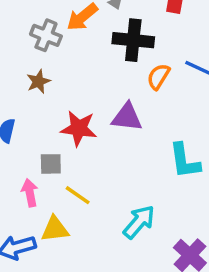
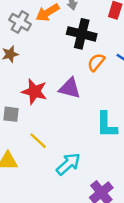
yellow line: (78, 195) -> (38, 141), moved

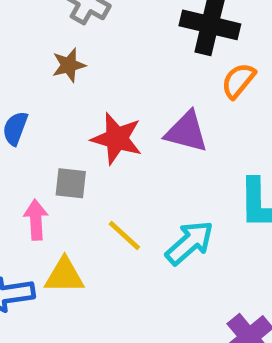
cyan arrow: (68, 164) -> (190, 243), moved

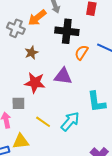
brown star: (69, 65) -> (31, 53), moved

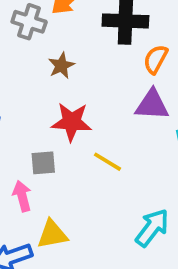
purple triangle: (63, 76) -> (152, 105), moved
cyan arrow: (70, 121) -> (152, 228), moved
yellow line: (43, 122) -> (107, 162), moved

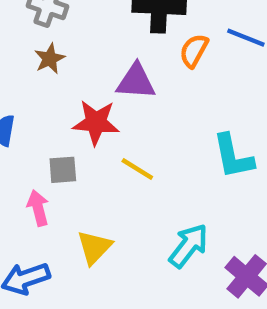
brown star: (61, 66) -> (50, 59), moved
purple triangle: (152, 105) -> (136, 81), moved
yellow triangle: (52, 234) -> (94, 247), moved, turned -36

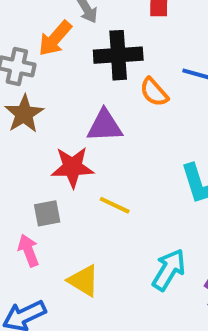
orange semicircle: (194, 51) -> (154, 92), turned -64
brown star: (50, 59) -> (24, 114), size x1.4
yellow triangle: (94, 247) -> (84, 281), turned -36

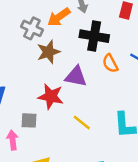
brown star: (24, 114) -> (48, 52), moved
yellow line: (115, 205) -> (82, 123), moved

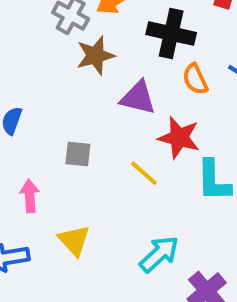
red star: (51, 96) -> (179, 138), moved
gray square: (29, 120) -> (78, 154), moved

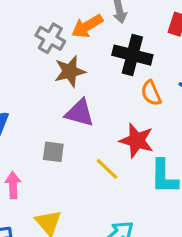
purple triangle: (138, 98) -> (80, 113), moved

